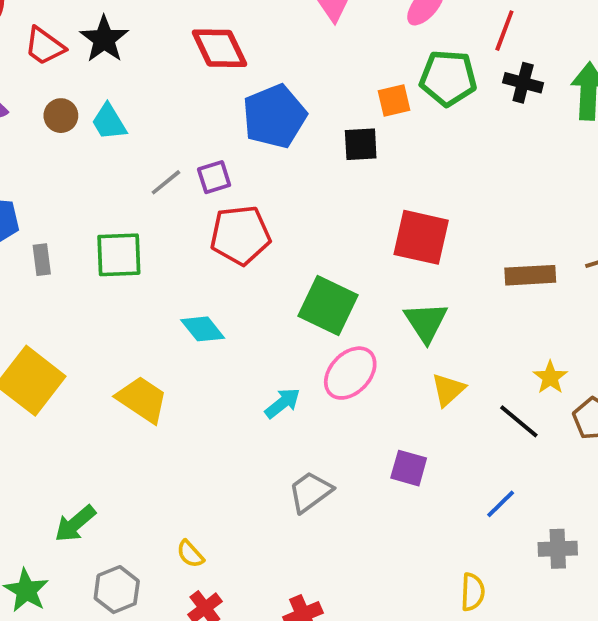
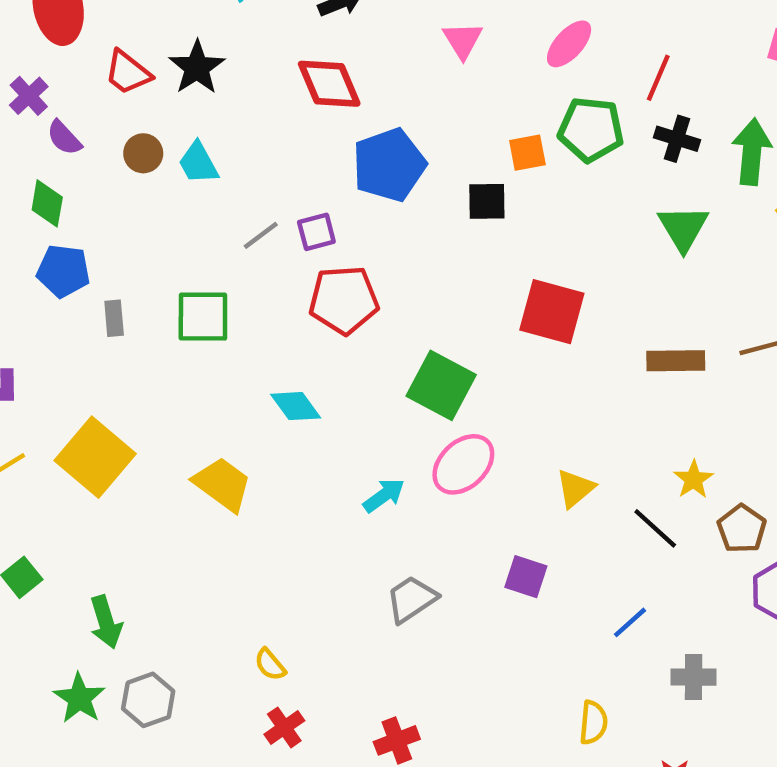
green triangle: (426, 322) -> (683, 228), moved
green arrow: (75, 524) -> (106, 622), moved, turned -69
gray hexagon: (117, 590) -> (148, 700), moved

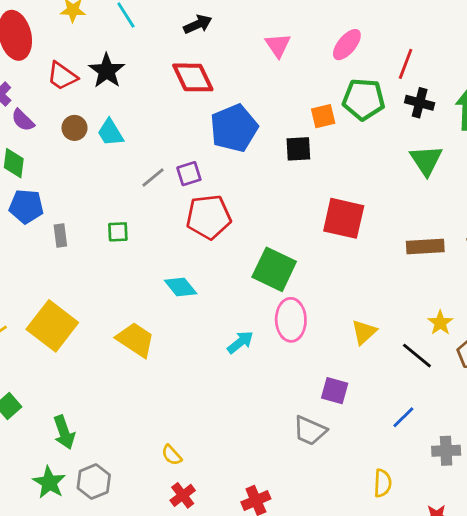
green square: (203, 317) -> (118, 232), size x0.6
pink ellipse: (463, 464) -> (291, 320), turned -45
gray trapezoid: (411, 599) -> (310, 431), moved, turned -120

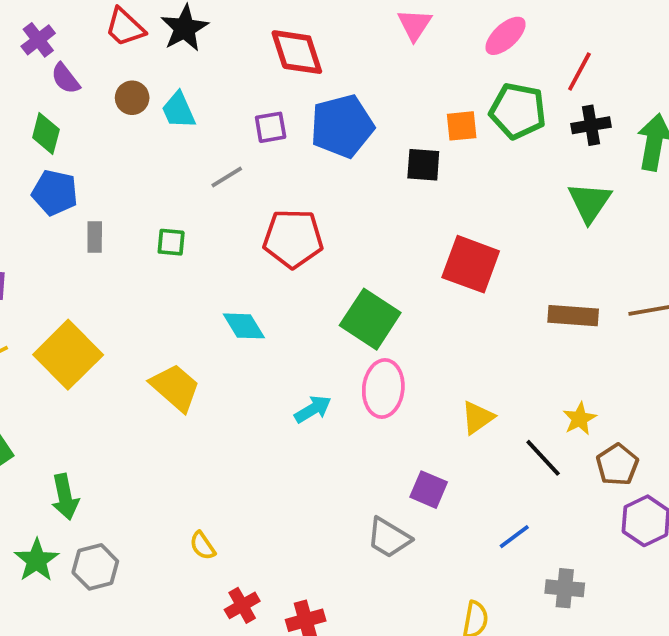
black cross: (420, 103) -> (591, 125), turned -32
purple square: (189, 174) -> (271, 127), moved
red cross: (183, 495) -> (242, 605), moved

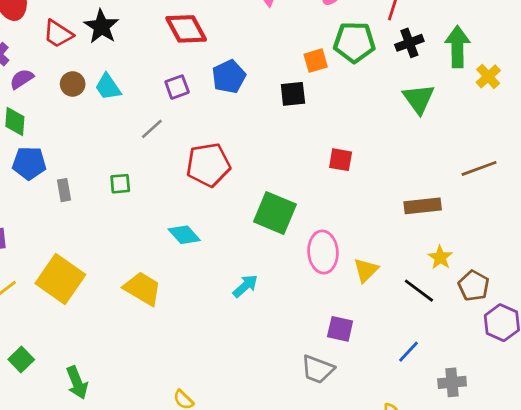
purple semicircle: (65, 78) -> (22, 79), turned 105
blue pentagon: (342, 126) -> (229, 77), size x0.7
red square: (471, 264) -> (341, 160), size x0.6
brown rectangle: (573, 316) -> (423, 206), moved
pink ellipse: (383, 389) -> (323, 252), moved

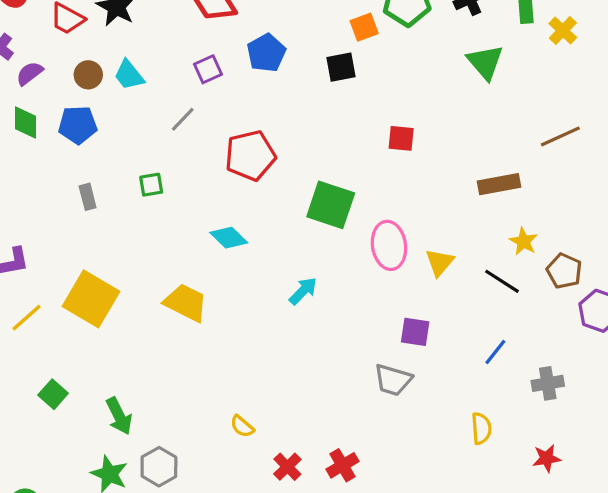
blue pentagon: (29, 163) -> (78, 125), moved

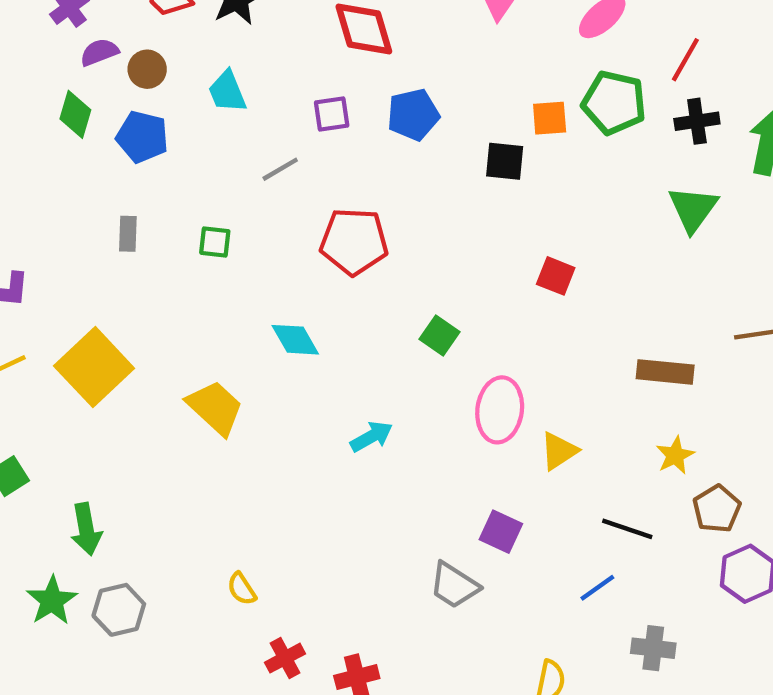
brown circle: (88, 75) -> (147, 69), moved
green square: (331, 205) -> (439, 336), size x0.6
black line: (502, 281) -> (627, 529), moved, turned -30

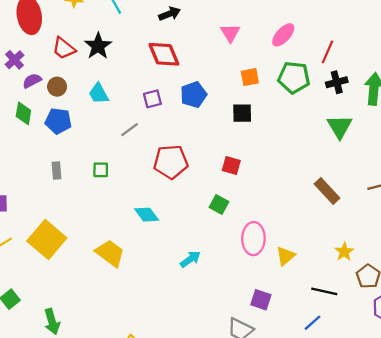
orange square: (550, 118) -> (250, 77), moved
red square: (556, 276) -> (231, 165), moved
brown rectangle: (665, 372) -> (327, 191), moved, turned 48

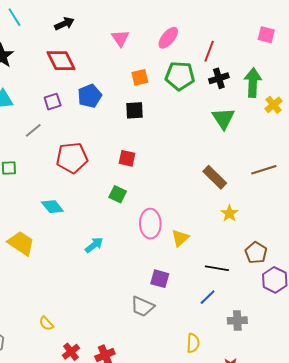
yellow star: (344, 252) -> (229, 213), moved

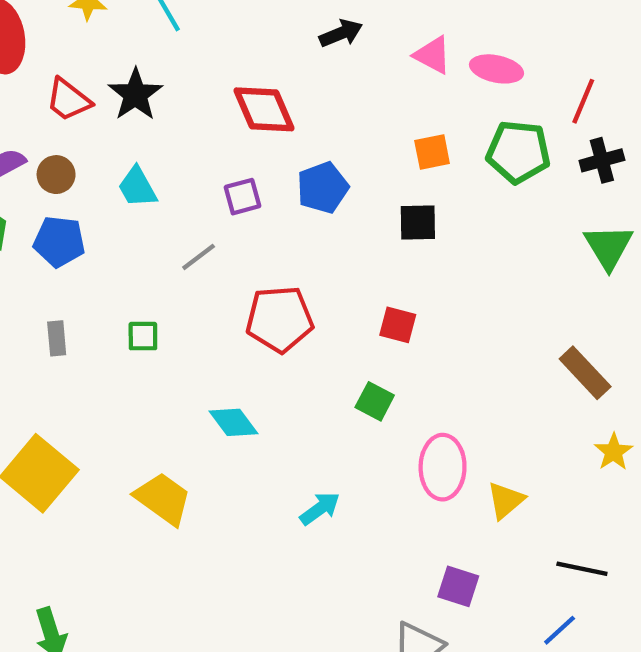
black arrow: (64, 24) -> (341, 33), moved
pink triangle: (120, 38) -> (433, 55), moved, turned -30
pink ellipse: (168, 38) -> (496, 69), turned 60

